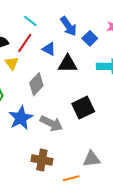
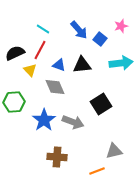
blue triangle: (49, 49) -> (59, 65), moved
gray diamond: (36, 84) -> (55, 87), turned -60
brown cross: (42, 160) -> (57, 157), moved

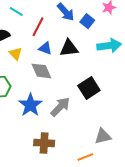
cyan line: (43, 29) -> (16, 11), moved
red line: (40, 50) -> (38, 27), moved
gray arrow: (73, 122) -> (60, 107), turned -65

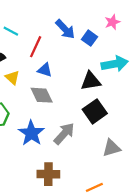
black triangle: (69, 48) -> (91, 81), moved
gray triangle: (103, 136) -> (111, 148), moved

